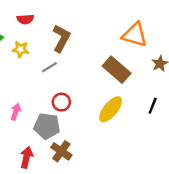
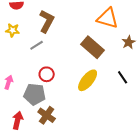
black line: (153, 106) -> (123, 77), turned -56

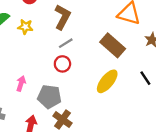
gray line: (37, 45) -> (66, 43), moved
red circle: (47, 74) -> (62, 64), moved

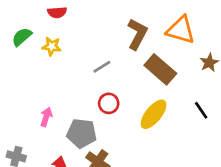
brown L-shape: (62, 17) -> (137, 34), moved
red circle: (62, 64) -> (109, 103), moved

